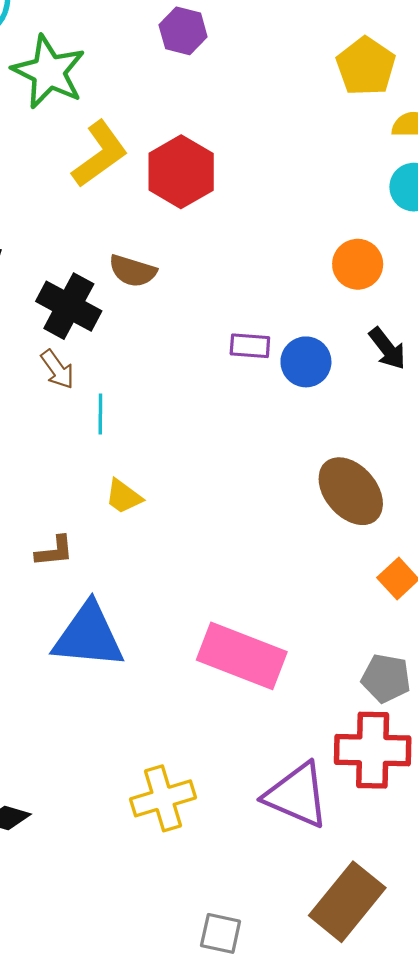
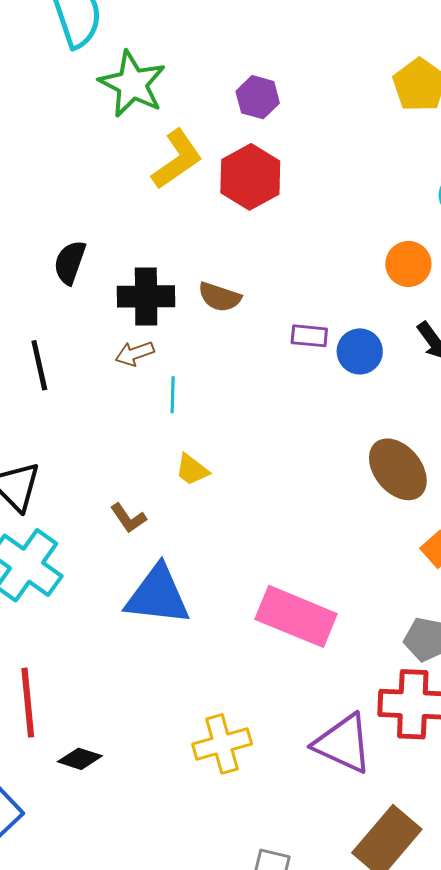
purple hexagon: (183, 31) -> (258, 97), moved
brown semicircle: (133, 271) -> (220, 297), moved
black cross: (69, 306) -> (146, 296), turned -30
brown arrow: (57, 369) -> (135, 353), turned 105
brown L-shape: (54, 551) -> (128, 518), turned 60

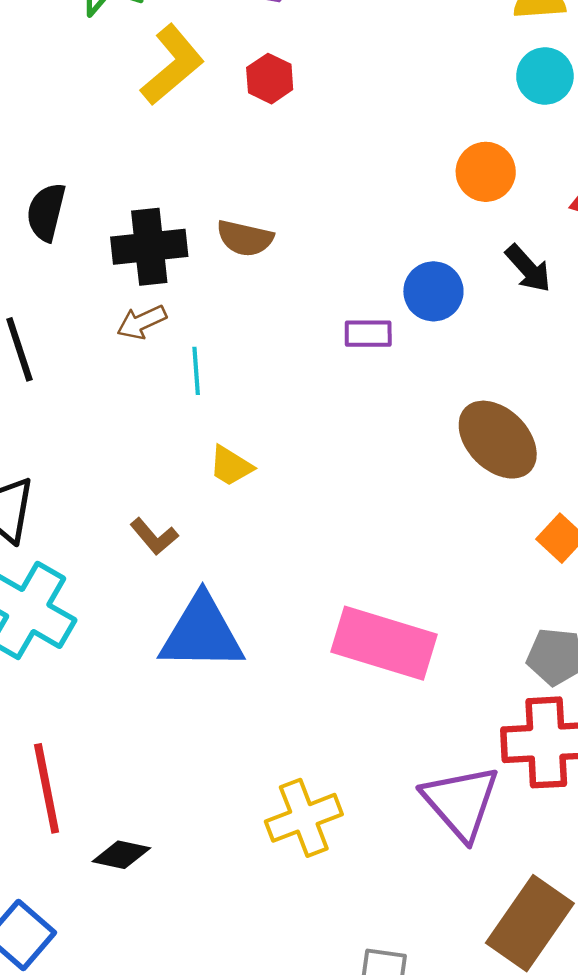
red hexagon: (250, 177) -> (270, 79), size x0.6
purple rectangle: (309, 336) -> (368, 334), moved
purple triangle: (343, 744) -> (461, 802), turned 30

